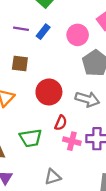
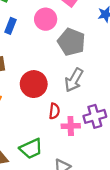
gray arrow: (87, 99) -> (74, 80), turned 120
green trapezoid: (31, 138) -> (31, 149), moved

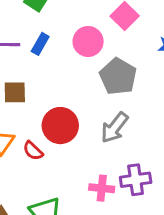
red semicircle: (54, 111) -> (33, 151), moved, turned 119

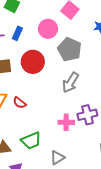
red circle: (60, 126) -> (33, 62), moved

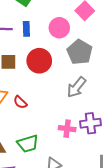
blue rectangle: (17, 33) -> (26, 29), turned -32

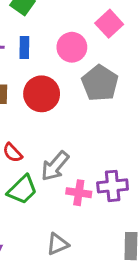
gray arrow: (77, 87) -> (55, 166), moved
green trapezoid: (28, 144) -> (22, 190), moved, turned -30

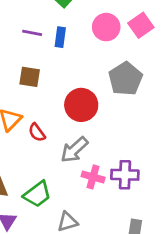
pink circle: (72, 47) -> (106, 27), moved
red circle: (42, 94) -> (81, 105), moved
green trapezoid: (22, 190) -> (37, 194), moved

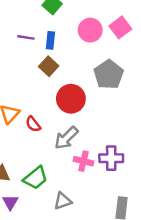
brown square: (30, 77) -> (49, 66), moved, turned 36

